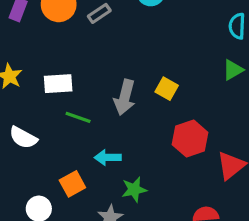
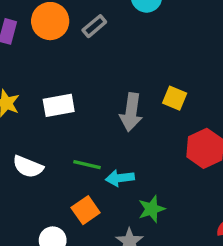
green line: (78, 117) -> (87, 165), moved

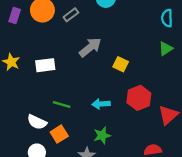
gray arrow: (131, 112) -> (90, 47), moved, turned -140
white semicircle: (28, 167) -> (37, 122), moved
cyan arrow: (120, 178) -> (101, 104), moved

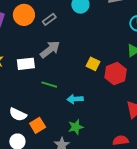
gray arrow: (90, 47) -> (50, 49), moved
red hexagon: (139, 98) -> (116, 74), moved
green line: (62, 105) -> (49, 85), moved

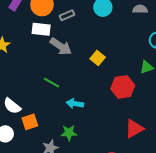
gray arrow: (50, 49) -> (61, 46), turned 60
white rectangle: (26, 64) -> (41, 29), moved
yellow square: (93, 64) -> (98, 58), moved

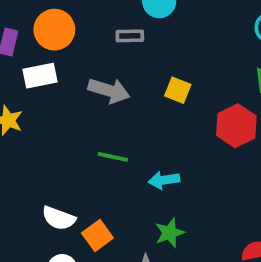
gray rectangle: (67, 15) -> (130, 36), moved, turned 40
white rectangle: (41, 29) -> (40, 76), moved

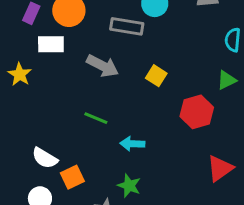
gray rectangle: (130, 36) -> (127, 26), size x1.5
green star: (170, 233) -> (129, 186), turned 30

